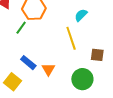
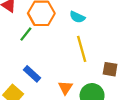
cyan semicircle: (81, 15) -> (77, 17), moved, turned -112
orange triangle: (48, 69) -> (65, 88), moved

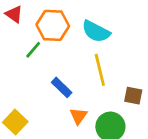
cyan semicircle: (77, 17) -> (96, 31), size x1.5
blue rectangle: (32, 74) -> (62, 87), moved

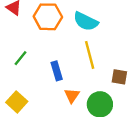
green line: (33, 50) -> (20, 58), moved
blue rectangle: (62, 87) -> (57, 71), turned 30

